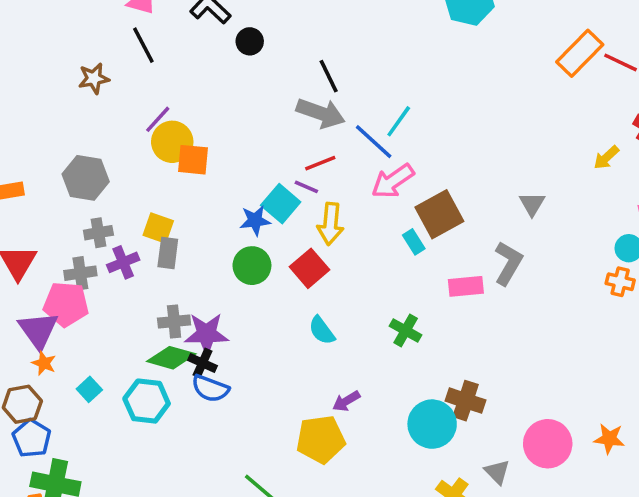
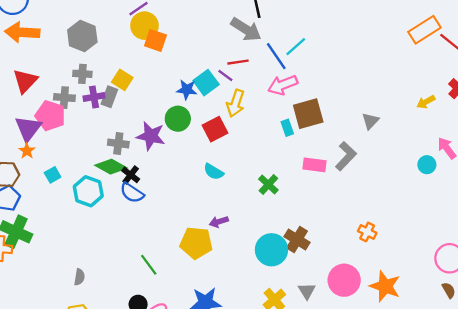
gray rectangle: (168, 253) -> (109, 97), moved
orange cross: (620, 282) -> (367, 232), moved
cyan semicircle: (322, 330) -> (214, 172), turned -36
purple star: (206, 334) -> (151, 136), moved
orange star: (609, 439) -> (385, 286), size x1.5

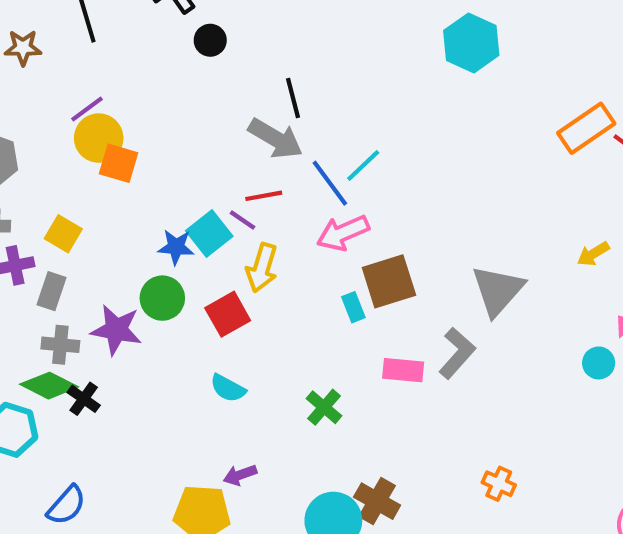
gray rectangle: (109, 97) -> (51, 291), moved
gray triangle: (370, 121) -> (498, 290), size x1.8
blue semicircle: (132, 193) -> (66, 505), moved, turned -80

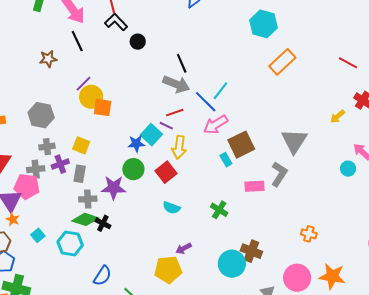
orange rectangle: (586, 128) -> (282, 62), moved

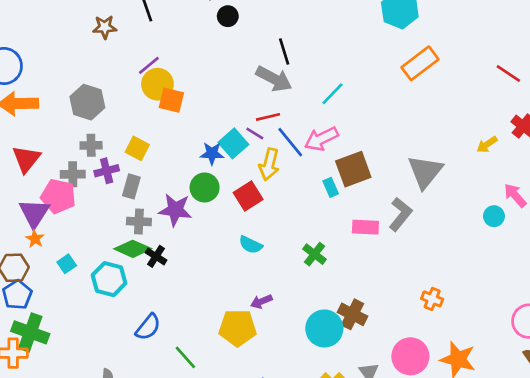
blue line: (206, 102) -> (290, 142), moved

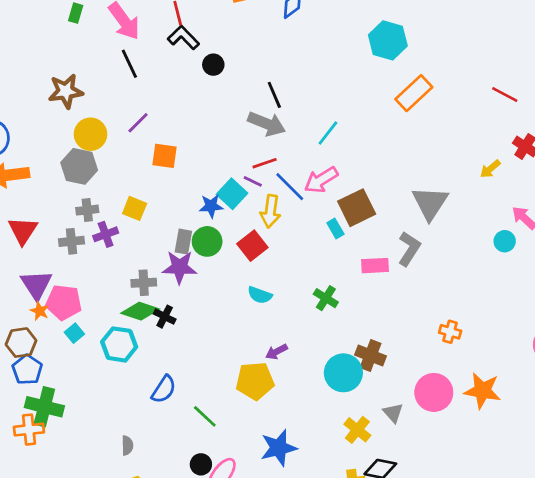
brown star: (105, 27) -> (66, 91), moved, size x1.4
yellow circle: (157, 84) -> (91, 134), moved
gray rectangle: (131, 186) -> (183, 242), moved
pink pentagon: (58, 196) -> (64, 302), moved

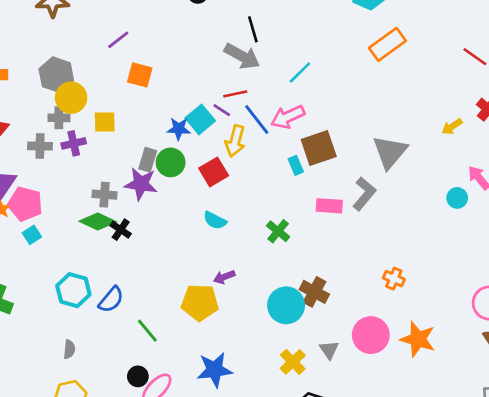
yellow circle: (91, 134) -> (71, 98), moved
yellow square: (135, 208) -> (105, 122), turned -30
cyan hexagon: (119, 344) -> (73, 290), moved

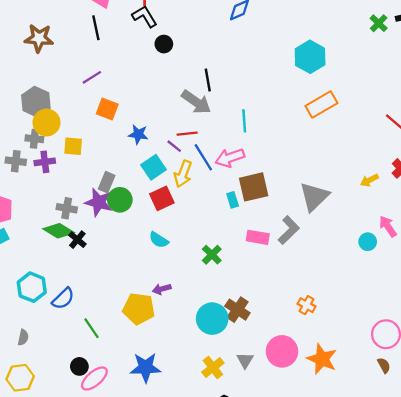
cyan line: (300, 72) -> (244, 121), turned -55
cyan square: (200, 119) -> (153, 167), moved
blue star: (179, 129) -> (138, 134), moved
green circle: (171, 162) -> (120, 200), moved

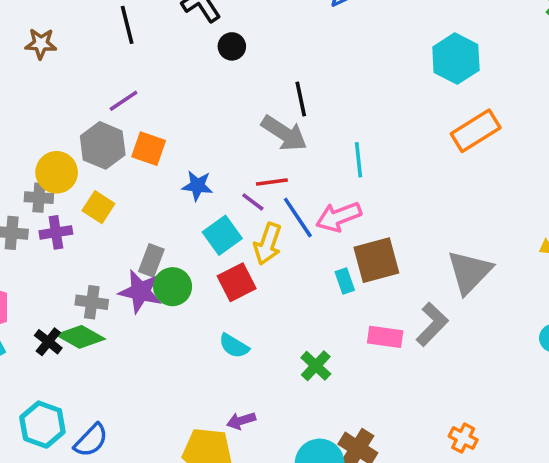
brown star: (39, 38) -> (41, 44), size x0.7
gray hexagon: (36, 102) -> (103, 145), moved
yellow square: (73, 146) -> (98, 207), turned 30
black cross: (77, 240) -> (48, 342), moved

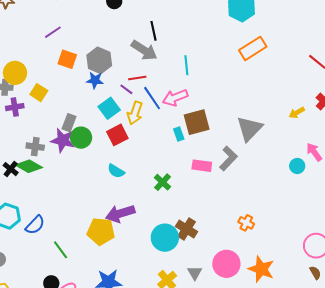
gray hexagon: (103, 145) -> (99, 60), moved
purple arrow: (241, 421) -> (120, 214), size x1.8

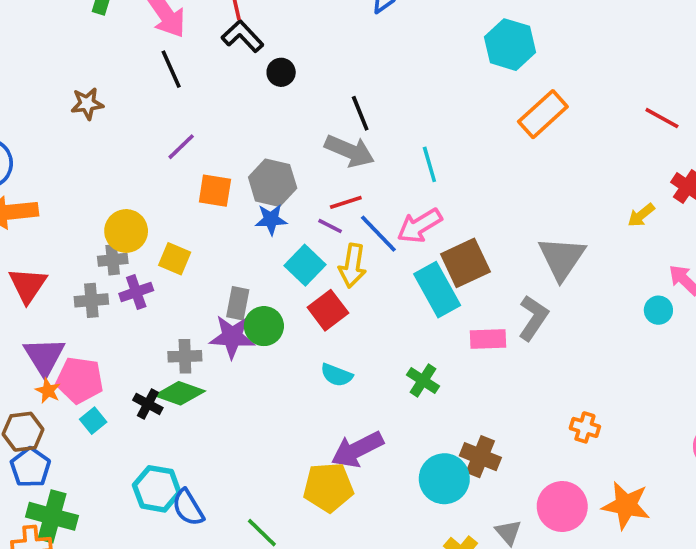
cyan rectangle: (179, 134) -> (437, 290), size x2.0
blue semicircle: (35, 225) -> (188, 507), moved, turned 115

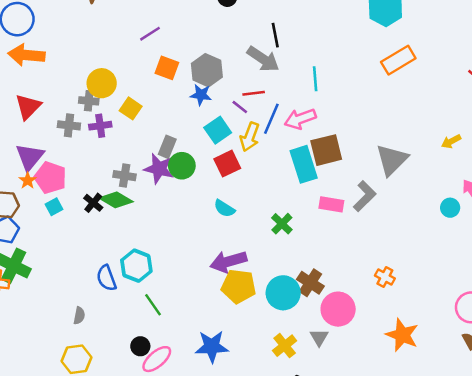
blue line: (378, 234) -> (271, 119), turned 56
yellow pentagon: (328, 487) -> (239, 286), moved
cyan hexagon: (157, 489) -> (136, 266), moved
pink circle: (562, 506) -> (338, 309), moved

